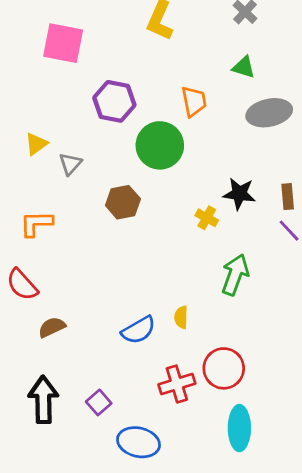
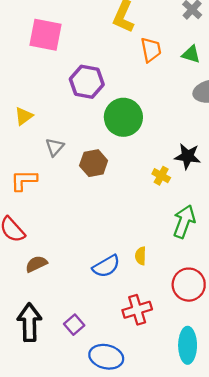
orange trapezoid: (194, 101) -> (151, 50), moved
gray triangle: (70, 164) -> (55, 147), moved
red circle: (224, 368) -> (189, 285), moved

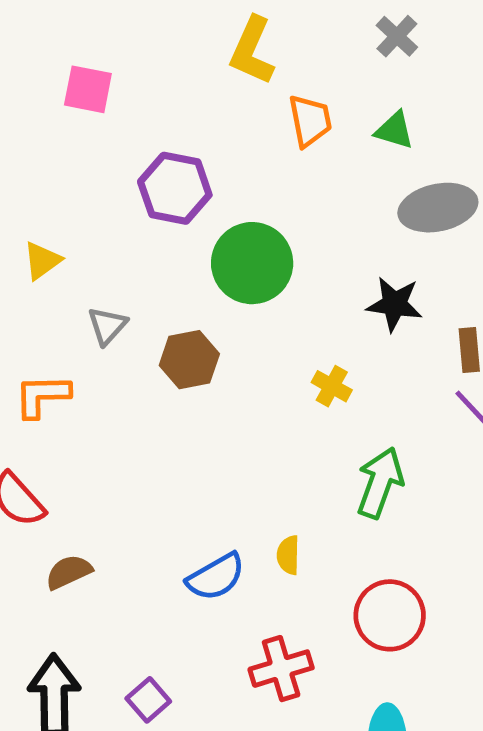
pink square: (45, 35) -> (88, 89), size x0.7
black star: (188, 156) -> (394, 304), moved

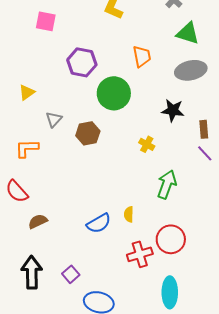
orange trapezoid: (310, 121) -> (142, 56), moved
green triangle: (394, 130) -> (188, 33), moved, size x1.4
red cross: (281, 669) -> (140, 254), moved

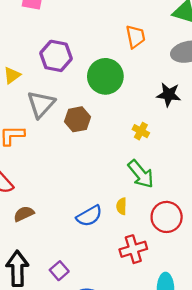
purple hexagon: (82, 62) -> (56, 56), moved
gray triangle: (54, 119) -> (41, 104), size x1.6
green arrow: (167, 184) -> (141, 174), moved, turned 120
red circle: (171, 239) -> (167, 217), moved

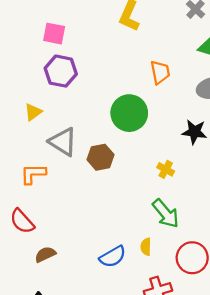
purple hexagon: (56, 56) -> (61, 71), moved
gray triangle: (41, 104) -> (63, 142), turned -40

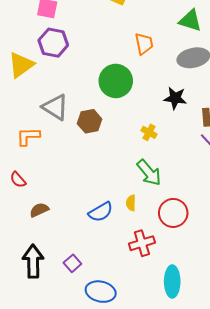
yellow triangle: (33, 112) -> (21, 65), moved, size x1.6
red semicircle: (22, 221) -> (18, 180), size x0.7

